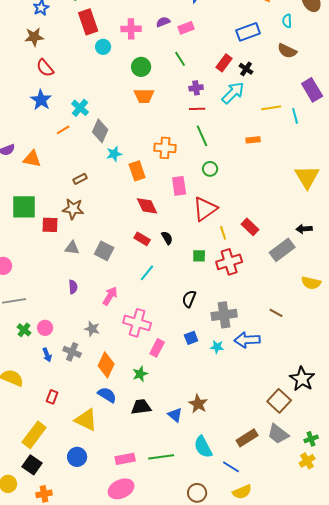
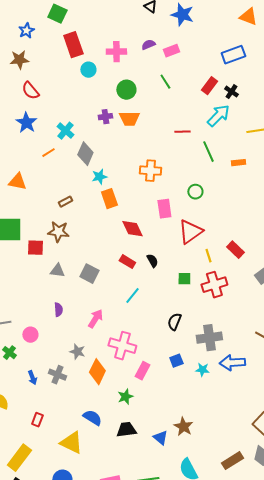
purple cross: (196, 88) -> (105, 117), moved
green line: (202, 136) -> (208, 152), moved
orange rectangle: (137, 171) -> (109, 199), moved
pink circle: (45, 328) -> (30, 335), moved
orange diamond: (106, 365) -> (97, 372), moved

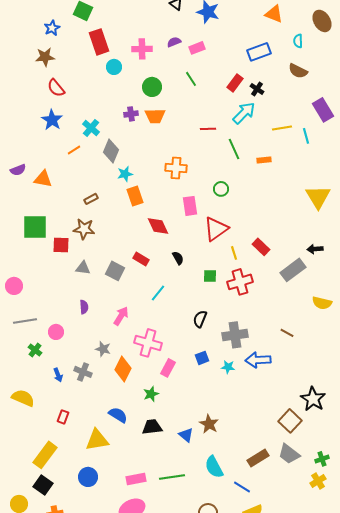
red rectangle: (127, 262) -> (141, 259), moved
yellow triangle: (71, 443) -> (97, 440), turned -35

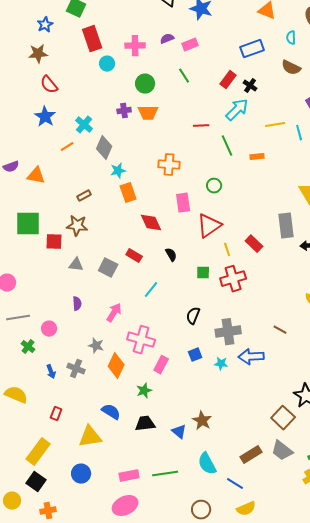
gray rectangle: (293, 270) -> (286, 226), moved, turned -60

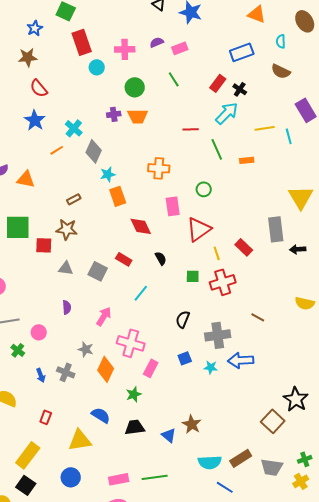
brown line: (280, 330) -> (258, 317), moved
gray trapezoid: (282, 451) -> (272, 467), moved, turned -30
cyan semicircle: (207, 464) -> (210, 462), moved, turned -65

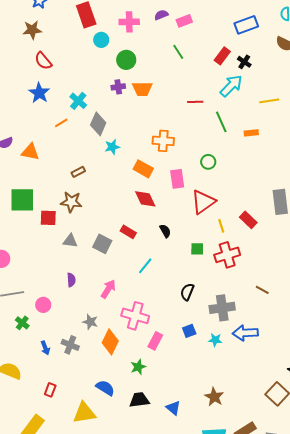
green circle: (135, 87) -> (126, 60), moved
orange rectangle: (118, 196) -> (143, 169), moved, turned -42
brown star: (192, 424) -> (214, 397), moved

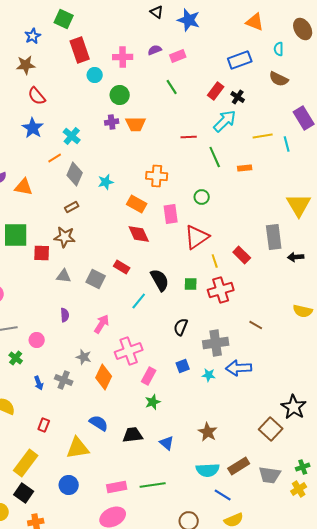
gray diamond: (98, 124) -> (75, 174), moved
black semicircle: (165, 231) -> (160, 280), moved, size x1.6
pink cross: (135, 316) -> (129, 351), turned -36
green star: (138, 367) -> (153, 402), moved

